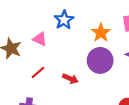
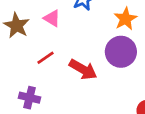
red arrow: (70, 79) -> (83, 69), size x1.5

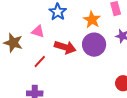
red arrow: (83, 69) -> (65, 47), moved

